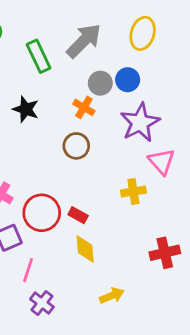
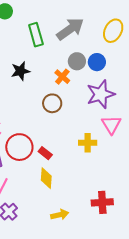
black star: (26, 109) -> (20, 71), turned 30
red cross: (165, 253) -> (102, 202), moved

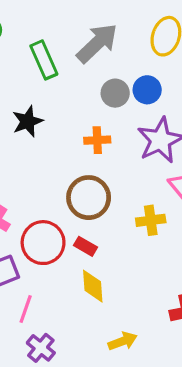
orange cross: (62, 77) -> (97, 140), moved, turned -35
brown circle: (52, 103) -> (89, 198), moved, size x1.4

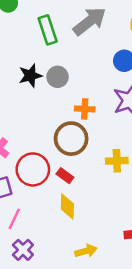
gray circle: (115, 93) -> (58, 77), moved
orange cross: (97, 140) -> (85, 109), moved

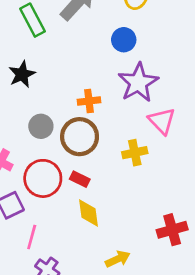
gray circle: (58, 77) -> (41, 126), moved

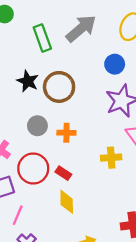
black star: (22, 74) -> (28, 81), turned -30
orange cross: (89, 101) -> (66, 133), moved
brown circle: (80, 137) -> (59, 87), moved

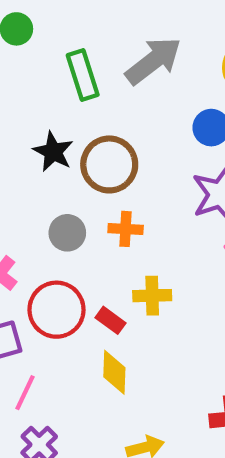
orange cross: (66, 133) -> (126, 229), moved
yellow cross: (111, 158) -> (152, 296), moved

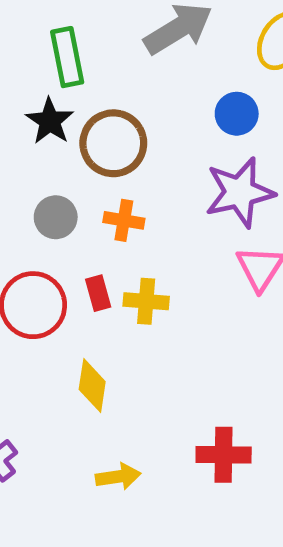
green rectangle: (83, 75) -> (67, 57), moved
red rectangle: (110, 320) -> (98, 293), moved, turned 32

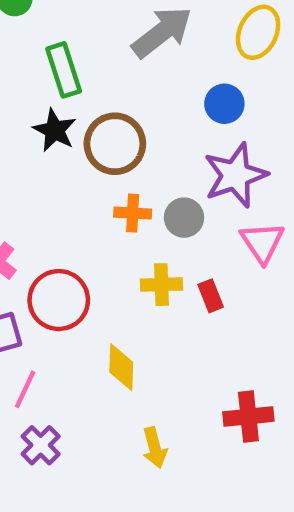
gray circle: (56, 217) -> (184, 218), moved
red rectangle: (98, 293) -> (211, 296), moved
yellow arrow: (118, 477) -> (155, 448), turned 90

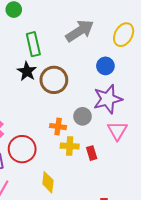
orange cross: (133, 213) -> (58, 127), moved

